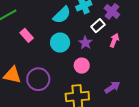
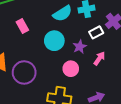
pink arrow: (114, 40) -> (99, 58), moved

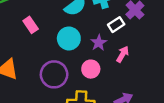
purple circle: (24, 72) -> (54, 74), moved

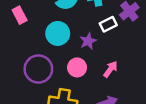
pink arrow: (123, 54) -> (110, 69), moved

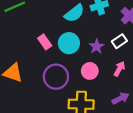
pink rectangle: (20, 15) -> (45, 42), moved
white rectangle: (108, 24) -> (119, 41), moved

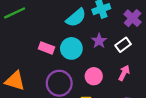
pink rectangle: (45, 42) -> (47, 48), turned -32
purple star: (97, 47) -> (99, 41), moved

